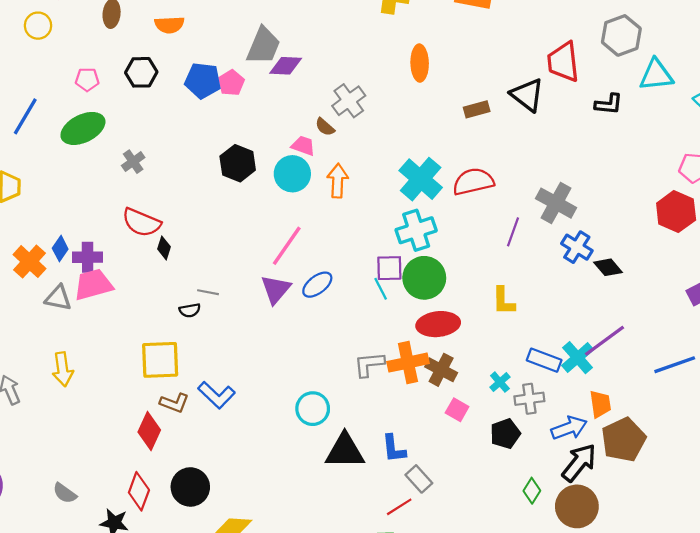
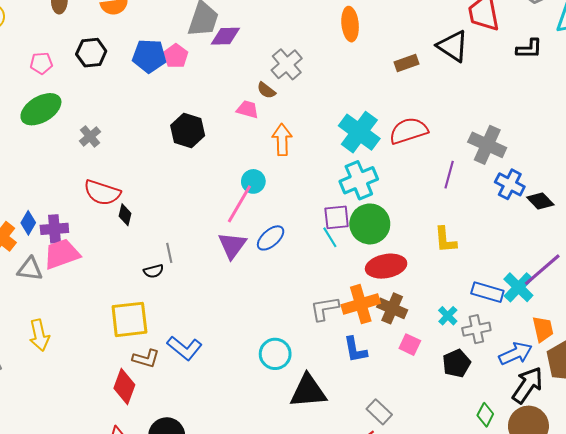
cyan circle: (292, 174) -> (253, 181), moved, size x0.7
gray line: (208, 292) -> (169, 253), turned 72
blue L-shape: (394, 449) -> (355, 350), moved

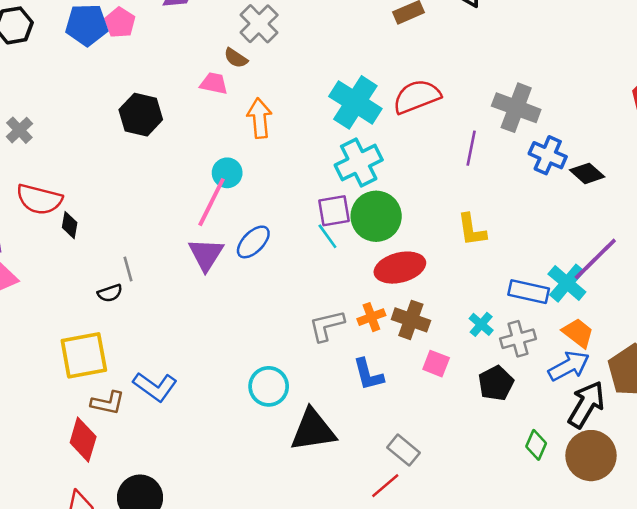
orange cross: (361, 304) -> (371, 317), size x0.6
orange trapezoid: (543, 329) -> (578, 333), moved, turned -36

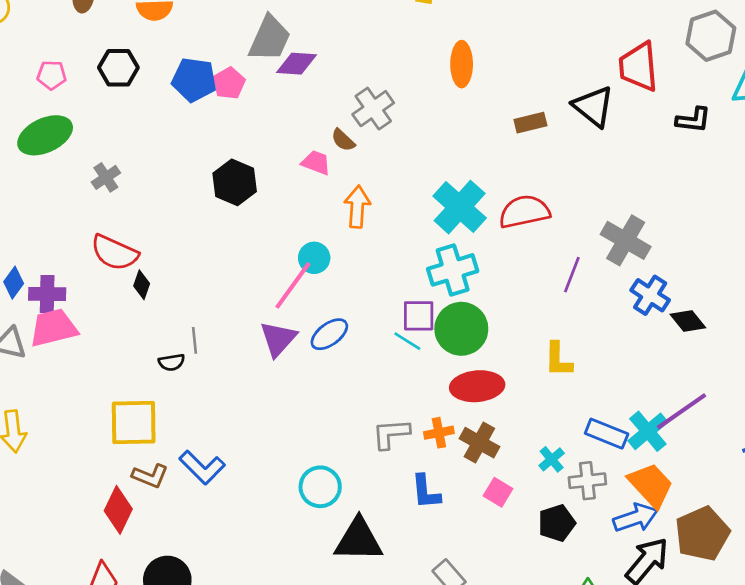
cyan line: (327, 236) -> (407, 341), turned -32
orange trapezoid: (578, 333) -> (651, 485), size x1.4

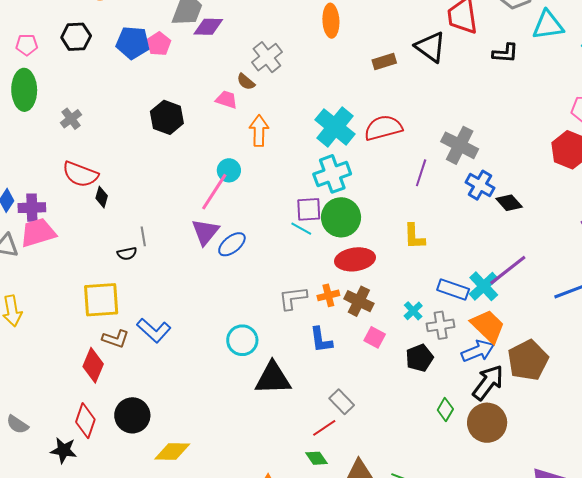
green ellipse: (45, 135) -> (24, 90), turned -63
blue ellipse: (329, 334) -> (232, 244), moved

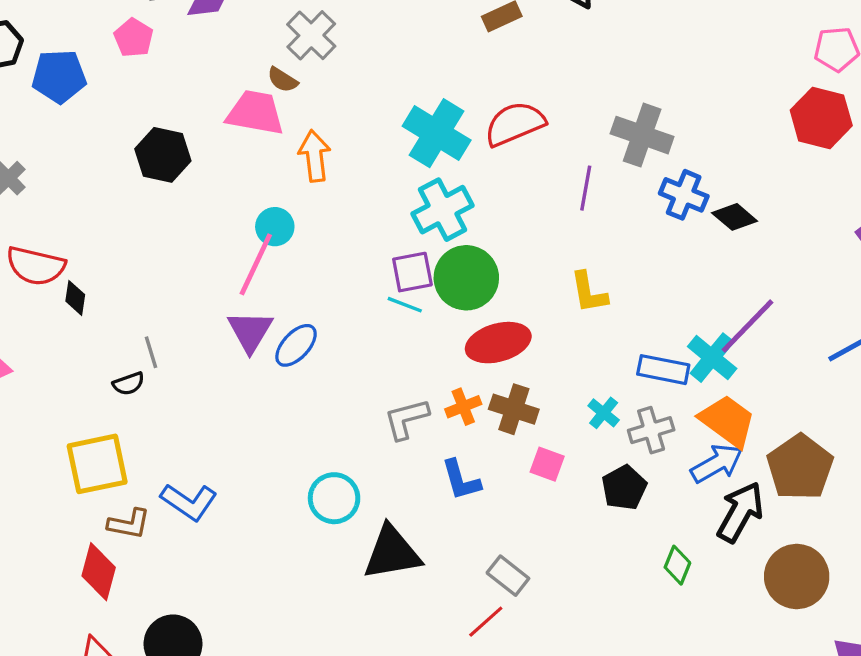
blue pentagon: (133, 43) -> (59, 76), moved
pink trapezoid: (227, 100) -> (255, 113), size x1.6
brown circle: (487, 423) -> (797, 576), moved

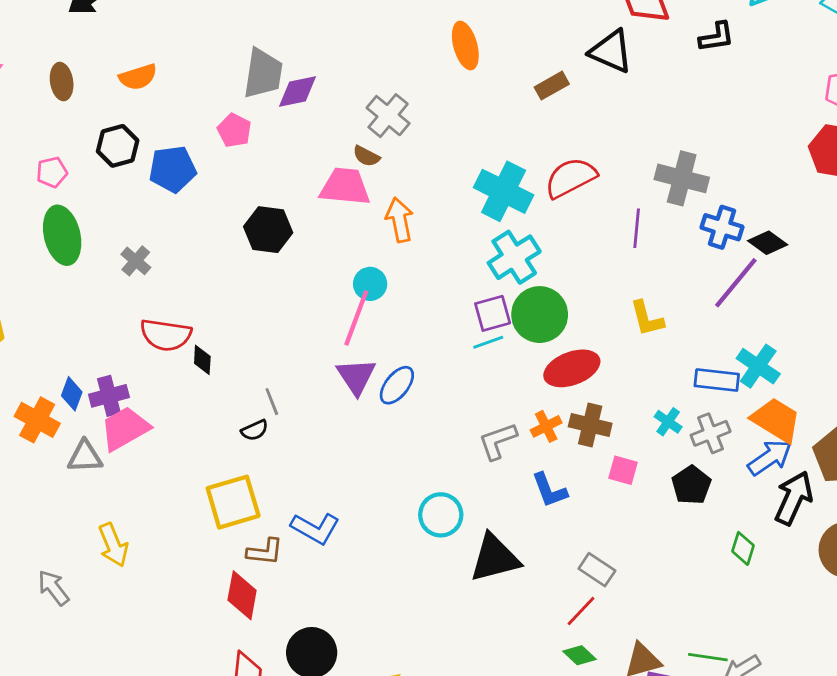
cyan line: (405, 305) -> (488, 342), turned -36
purple line: (747, 326) -> (736, 283), moved

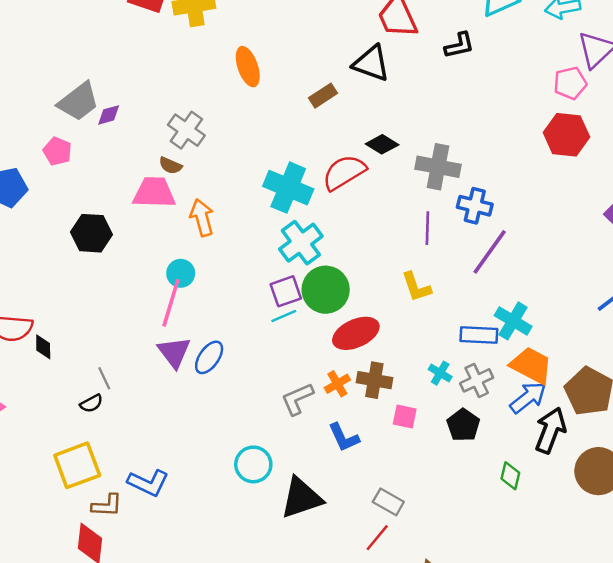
gray trapezoid: (263, 74) -> (78, 102), turned 48
purple diamond: (297, 92) -> (109, 115), size x0.7
purple line: (637, 228) -> (427, 228), moved
black diamond: (768, 243) -> (382, 144), moved

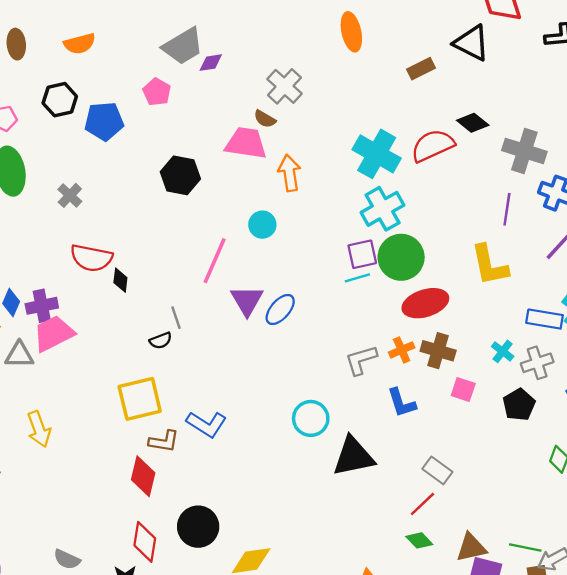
yellow L-shape: (416, 287) -> (489, 265), size x1.4
pink line: (171, 303) -> (215, 261), moved

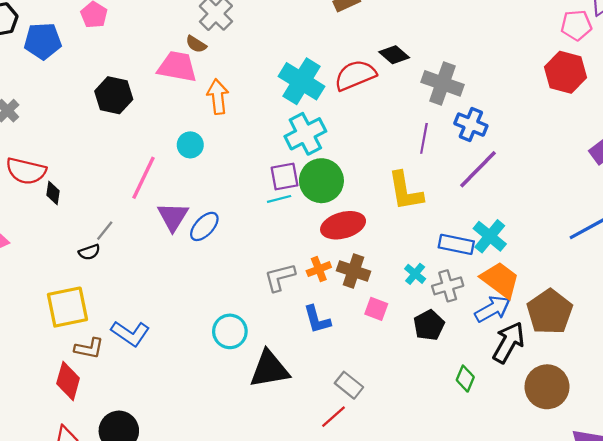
gray line: (176, 318) -> (105, 231), turned 55

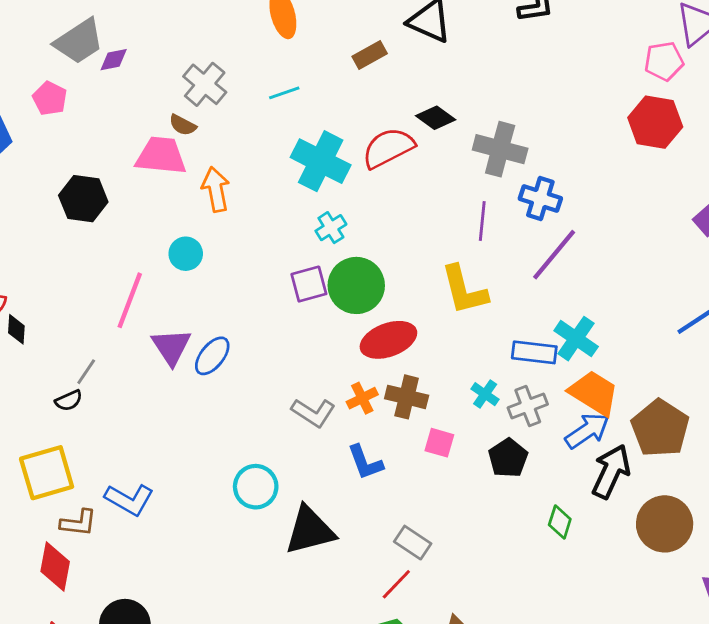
cyan cross: (305, 134) -> (331, 228), size x0.6
cyan line: (279, 199) -> (284, 93), moved
gray L-shape: (280, 277) -> (313, 413), turned -128

